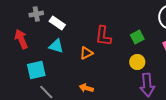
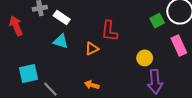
green square: (137, 37) -> (157, 21), moved
red arrow: (21, 39) -> (16, 26), moved
cyan square: (36, 70) -> (29, 74), moved

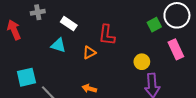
white rectangle: (62, 18) -> (69, 24), moved

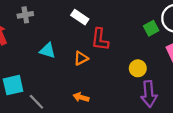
white rectangle: (69, 24) -> (80, 17), moved

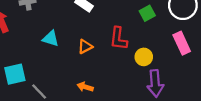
green square: (151, 28) -> (147, 13), moved
red L-shape: (100, 39) -> (118, 39), moved

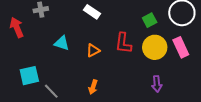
yellow circle: (144, 57) -> (155, 47), moved, size x1.5
purple arrow: (155, 83) -> (157, 84), size x0.7
orange arrow: (85, 87) -> (93, 87), turned -88

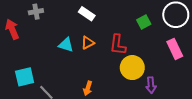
cyan triangle: (62, 43) -> (66, 45), moved
yellow circle: (155, 47) -> (132, 68), moved
orange triangle: (93, 50) -> (88, 43), moved

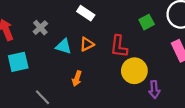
gray cross: (36, 12) -> (40, 28), moved, turned -32
cyan square: (25, 77) -> (18, 62), moved
orange arrow: (88, 88) -> (77, 78), moved

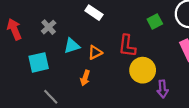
orange triangle: (87, 44) -> (95, 52), moved
cyan triangle: (64, 46) -> (72, 46), turned -35
cyan square: (18, 62) -> (39, 62), moved

